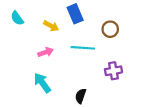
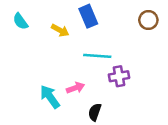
brown circle: (110, 29) -> (148, 20), moved
pink arrow: (46, 52) -> (75, 88), moved
purple cross: (113, 71) -> (119, 76), moved

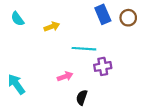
blue rectangle: (88, 16) -> (103, 14), moved
yellow arrow: (60, 30) -> (52, 27), turned -48
cyan arrow: (50, 97) -> (16, 84), moved

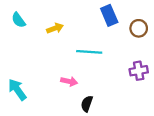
brown circle: (128, 18) -> (139, 28), moved
purple cross: (103, 66) -> (139, 71), moved
pink arrow: (65, 76) -> (69, 81), turned 32

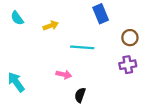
brown circle: (139, 28) -> (130, 38), moved

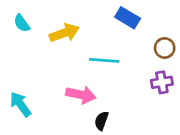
blue rectangle: (101, 14) -> (128, 18), turned -36
yellow arrow: (51, 26) -> (64, 33), size x1.5
pink arrow: (64, 74) -> (81, 95), size x1.5

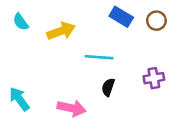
brown circle: (165, 48) -> (156, 21), moved
pink arrow: (81, 95) -> (72, 108), moved
black semicircle: (101, 121) -> (108, 87), moved

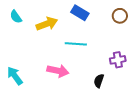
blue rectangle: (121, 17) -> (80, 13), moved
black semicircle: (108, 87) -> (99, 81), moved
pink arrow: (72, 108) -> (58, 71), moved

